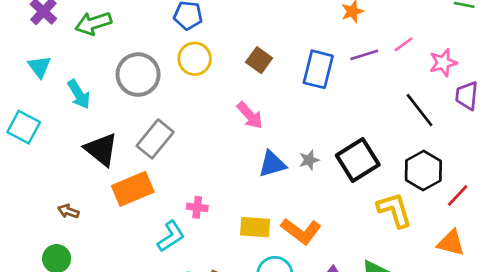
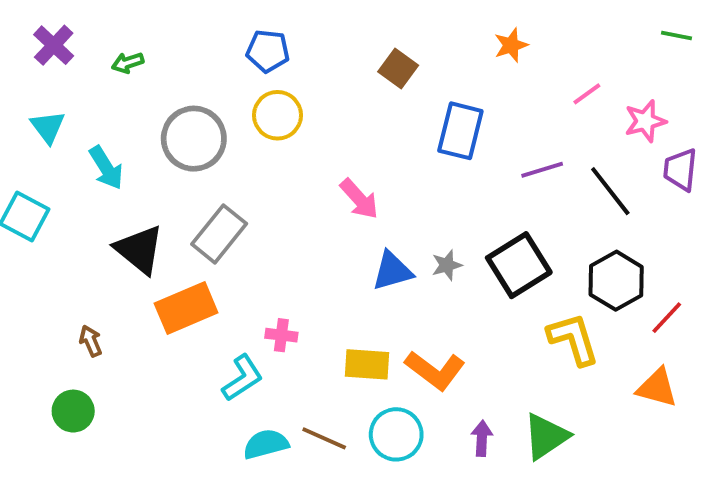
green arrow: (93, 23) -> (128, 63), size x0.6
purple line: (364, 55) -> (542, 170), moved
brown square: (259, 60) -> (398, 69), moved
brown arrow: (68, 211) -> (91, 341), turned 48

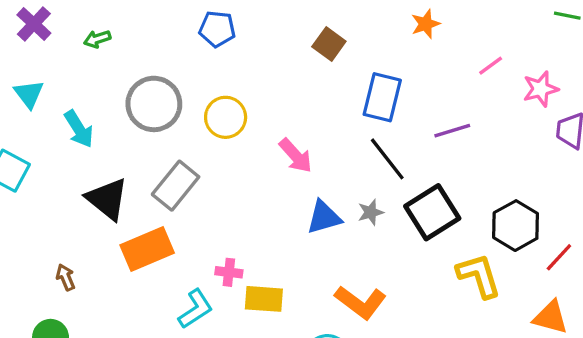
yellow circle: (277, 115) -> (226, 117), moved
black line: (610, 191) -> (387, 159), moved
yellow rectangle: (367, 364) -> (264, 299), moved

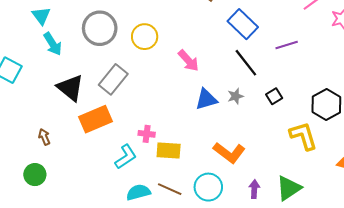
cyan triangle: (29, 94) -> (41, 16), moved
blue rectangle: (382, 97) -> (243, 24), turned -60
black square: (432, 212) -> (274, 96), size x0.5

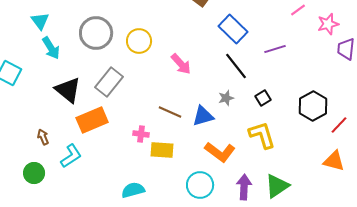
blue triangle: (206, 99) -> (203, 116), moved
yellow L-shape: (303, 136) -> (262, 135), moved
cyan L-shape: (126, 157) -> (71, 156), moved
brown line: (170, 189) -> (170, 112), moved
purple arrow: (254, 189) -> (244, 187), size x1.4

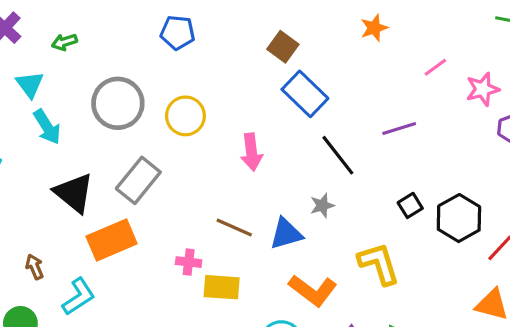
blue rectangle: (233, 29) -> (305, 94), moved
pink arrow: (181, 64) -> (251, 152), turned 35
black square: (263, 98) -> (410, 205), moved

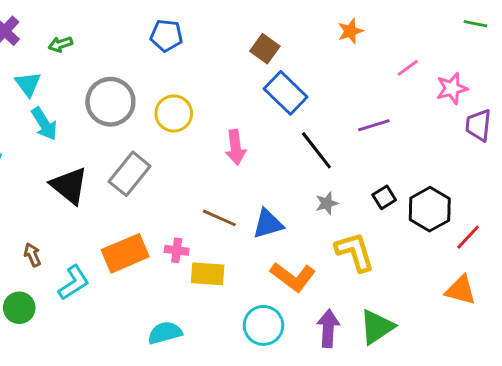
gray star: (322, 205) -> (327, 203), moved
orange rectangle: (112, 240) -> (125, 253), moved

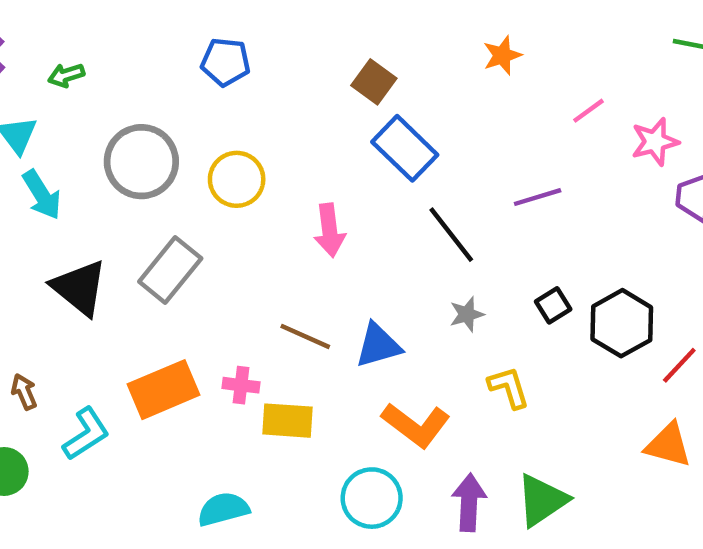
yellow L-shape: (355, 252) -> (509, 387), size x0.7

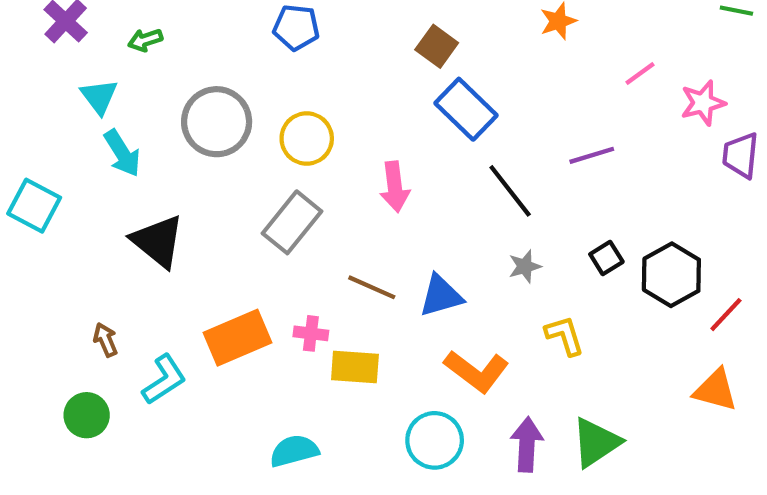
gray rectangle: (170, 270) -> (292, 222), moved

